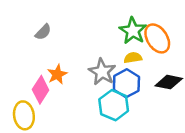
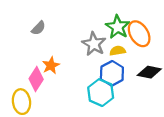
gray star: (102, 72) -> (94, 44), moved

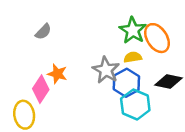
gray star: (94, 44) -> (106, 70), moved
orange star: (51, 65) -> (57, 74), turned -30
cyan hexagon: (101, 93) -> (135, 104), moved

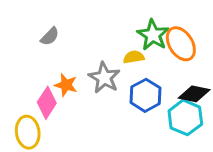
yellow semicircle: (133, 57) -> (134, 57), moved
gray star: (106, 70) -> (104, 78), moved
cyan hexagon: (135, 104) -> (185, 117), moved

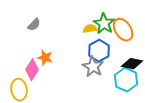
yellow semicircle: (134, 57) -> (90, 29), moved
gray star: (104, 78) -> (93, 67), moved
blue hexagon: (146, 95) -> (99, 51), moved

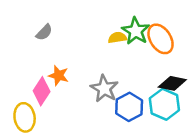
blue hexagon: (99, 51) -> (129, 107), moved
gray star: (93, 67) -> (104, 89), moved

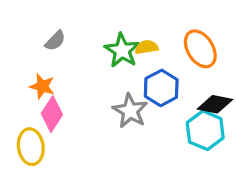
green star: (136, 31) -> (122, 50), moved
orange star: (59, 76) -> (42, 86), moved
blue hexagon: (129, 107) -> (161, 88), moved

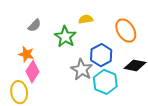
yellow semicircle: (147, 47) -> (86, 19), moved
green star: (122, 50) -> (65, 37), moved
cyan hexagon: (205, 130) -> (105, 82), moved

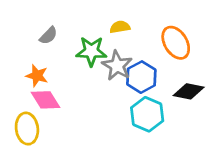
green star: (65, 37) -> (91, 51), turned -30
gray star: (82, 70) -> (117, 66), moved
pink diamond: (32, 72) -> (46, 100), turned -65

